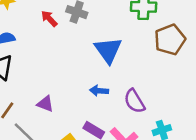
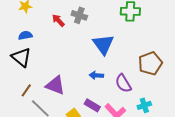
brown pentagon: (170, 40) -> (150, 63), moved
purple triangle: (45, 104) -> (55, 85), size x1.5

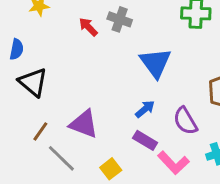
blue semicircle: (25, 35) -> (17, 49), moved, turned 112
blue arrow: (96, 75) -> (145, 109), turned 136
purple rectangle: (92, 105) -> (145, 140), moved

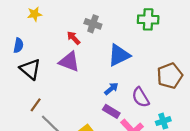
red arrow: (88, 27) -> (74, 38), moved
blue triangle: (155, 63) -> (119, 55), turned 40
purple triangle: (84, 124) -> (69, 62), moved

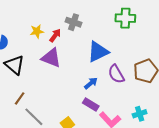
yellow star: (35, 14) -> (37, 31), moved
red arrow: (74, 38) -> (55, 35), turned 80
purple semicircle: (141, 97) -> (116, 74), moved

